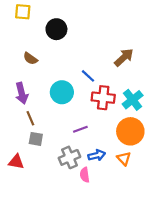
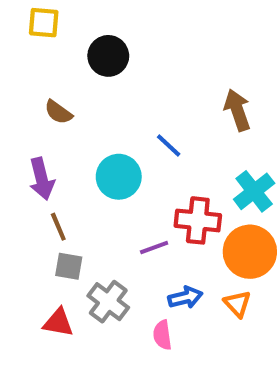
brown arrow: (124, 57) -> (237, 110), turned -66
red cross: (103, 98) -> (198, 220), moved
gray cross: (69, 157) -> (108, 302), moved, turned -30
red triangle: (16, 162) -> (58, 322), moved

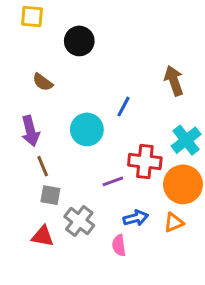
blue line: (169, 145) -> (123, 107), turned 75
orange triangle: (237, 304) -> (174, 223), turned 50

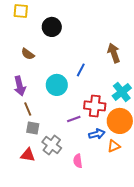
blue arrow: (136, 218) -> (97, 134), moved

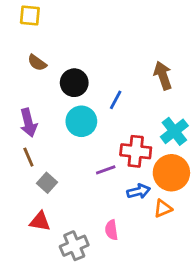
black circle: (52, 27) -> (74, 83), moved
brown semicircle: (28, 54) -> (37, 63), moved
brown line: (28, 109) -> (28, 157), moved
gray square: (33, 128) -> (47, 183), turned 32
gray cross: (52, 145) -> (74, 246), moved, turned 30

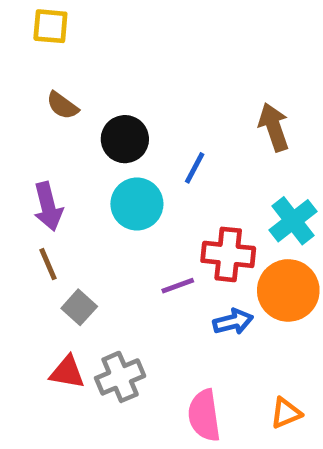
orange triangle: (163, 209) -> (286, 413), moved
pink semicircle: (111, 230) -> (204, 415), moved, size x1.5
gray cross: (74, 246) -> (120, 377), moved

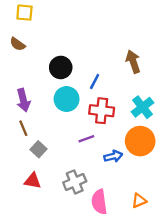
brown semicircle: (62, 105) -> (17, 44), moved
red cross: (228, 254) -> (102, 111), moved
gray cross: (120, 377) -> (75, 182), moved

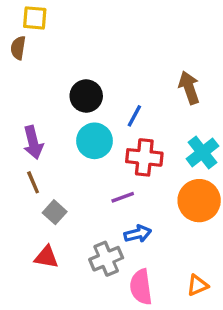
brown semicircle: (17, 44) -> (18, 48), moved, turned 63
blue arrow: (113, 156) -> (138, 234), moved

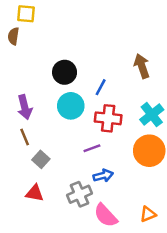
pink semicircle: (141, 287) -> (106, 215), turned -35

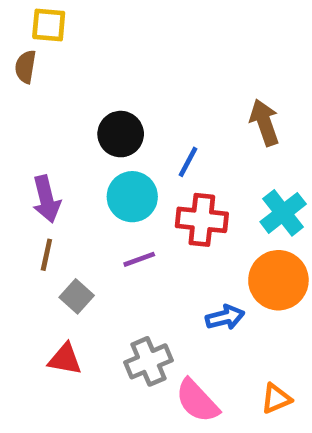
brown line: (25, 137) -> (46, 255), turned 35
purple line: (92, 148) -> (139, 259), moved
blue arrow: (103, 176) -> (225, 317), moved

